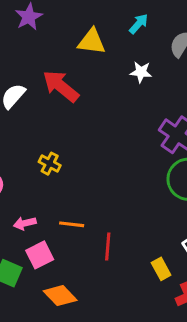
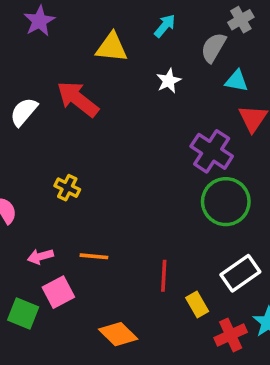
white star: (141, 72) -> (169, 81), turned -30
red line: (108, 246) -> (164, 276), moved
orange diamond: (60, 296) -> (118, 334), moved

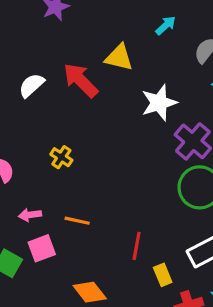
yellow triangle: (112, 47) -> (119, 57), moved
white star: (169, 81) -> (159, 103), moved, size x1.6

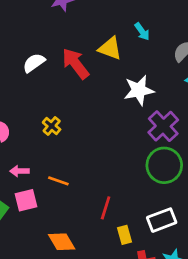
cyan arrow: (166, 25) -> (142, 32), moved, turned 90

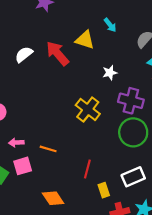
white star: (139, 90) -> (110, 73), size x0.6
yellow cross: (52, 126) -> (88, 109), moved, size x1.6
purple cross: (163, 126) -> (131, 101), turned -30

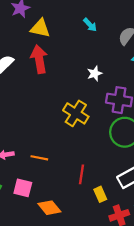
yellow triangle: (85, 40) -> (40, 28), moved
red arrow: (58, 53) -> (39, 59), turned 36
pink square: (23, 166) -> (23, 188), moved, turned 36

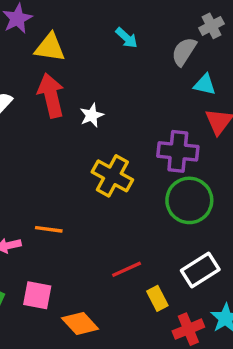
white star: (95, 74) -> (92, 115), moved
orange line: (39, 158) -> (49, 229), moved
red line: (81, 174) -> (127, 269), turned 60

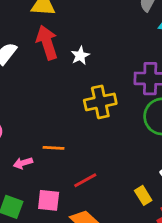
yellow cross: (112, 176) -> (100, 102), turned -36
red line: (127, 269) -> (85, 180), moved

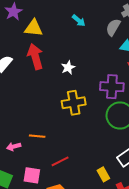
white star: (80, 56) -> (68, 68), moved

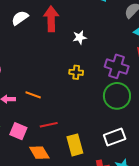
yellow cross: (74, 103) -> (76, 72), size x0.6
yellow rectangle: (103, 174) -> (75, 145), moved, size x1.5

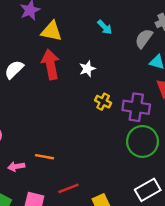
white star: (80, 37) -> (87, 69), moved
yellow cross: (76, 72) -> (103, 102), moved, turned 32

